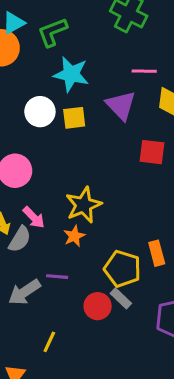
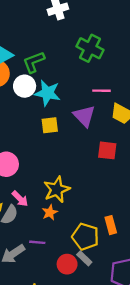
white circle: (40, 112) -> (25, 86), moved

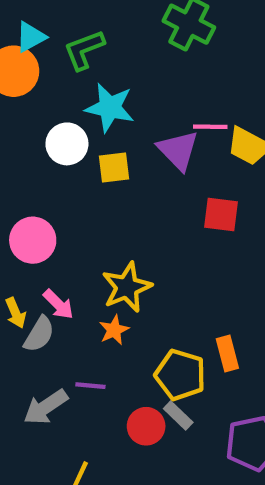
white circle: (25, 86) -> (67, 144), moved
pink line: (101, 91) -> (210, 127), moved

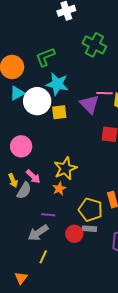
cyan triangle: (31, 37) -> (17, 93), moved
white circle: (67, 144) -> (37, 101), size x1.4
gray arrow: (46, 407) -> (38, 233), moved
gray rectangle: (178, 416) -> (89, 229), turned -40

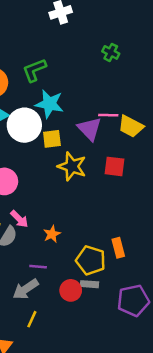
green cross: (94, 45) -> (111, 52), moved, size x0.6
yellow star: (65, 168) -> (72, 166), moved, turned -30

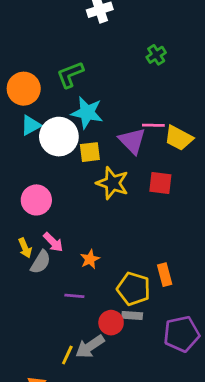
green cross: (111, 52) -> (156, 55), turned 30
gray arrow: (26, 289) -> (90, 347), moved

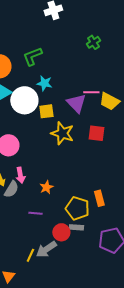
cyan star: (87, 113) -> (44, 83), size x0.7
pink arrow: (53, 242) -> (20, 175), turned 35

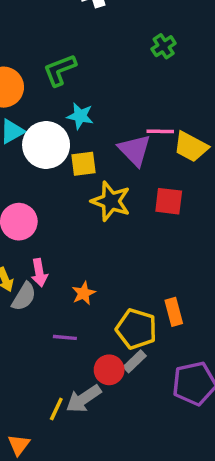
gray rectangle: (76, 227) -> (135, 361), turned -48

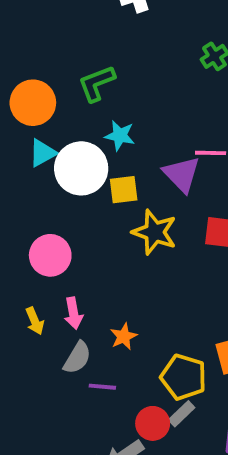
gray semicircle: (24, 297) -> (77, 358), moved

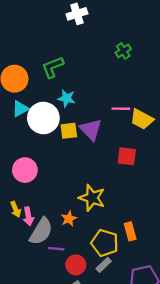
purple triangle: (182, 174) -> (91, 130), moved
yellow star: (155, 232) -> (92, 198), moved
pink arrow: (73, 313) -> (28, 216), moved
gray semicircle: (77, 358) -> (41, 231), size x1.4
red circle: (153, 423) -> (76, 265), moved

